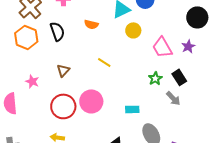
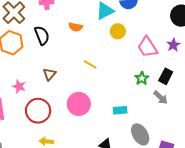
black rectangle: (179, 77) -> (166, 76), turned 63
red circle: (63, 106) -> (38, 111), moved

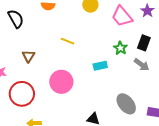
cyan rectangle: (120, 110) -> (100, 66), moved

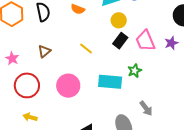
black rectangle: (144, 43) -> (120, 41), moved
gray arrow: (142, 65) -> (146, 108), moved
cyan rectangle: (100, 66) -> (110, 82), size x1.6

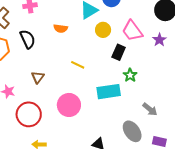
black rectangle: (120, 41) -> (119, 52), moved
pink trapezoid: (145, 41) -> (132, 31), moved

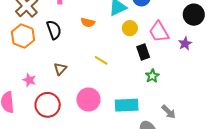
black rectangle: (119, 52) -> (143, 52), turned -49
cyan rectangle: (109, 92) -> (127, 105), moved

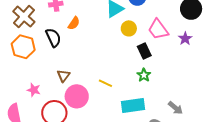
orange semicircle: (88, 23) -> (74, 23), moved, turned -64
yellow line: (101, 60) -> (105, 83), moved
green star: (152, 76) -> (144, 75), moved
pink circle: (88, 100) -> (77, 96), moved

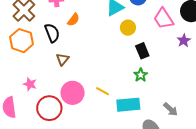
pink trapezoid: (158, 29) -> (164, 19), moved
brown triangle: (63, 76) -> (63, 59), moved
yellow line: (105, 83) -> (102, 91), moved

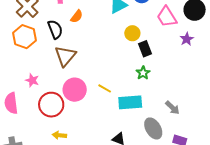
yellow circle: (128, 28) -> (132, 33), moved
brown triangle: (63, 59) -> (65, 56), size x1.6

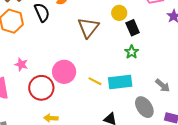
brown triangle: (65, 56) -> (88, 28), moved
yellow line: (105, 88) -> (95, 81), moved

